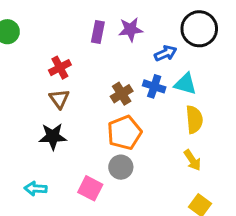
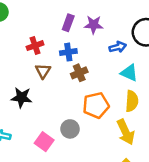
blue cross: (154, 86) -> (68, 52), moved, turned -35
brown triangle: (59, 99) -> (43, 71), moved
orange pentagon: (124, 133) -> (96, 105), moved
yellow arrow: (192, 160) -> (126, 132), size x1.5

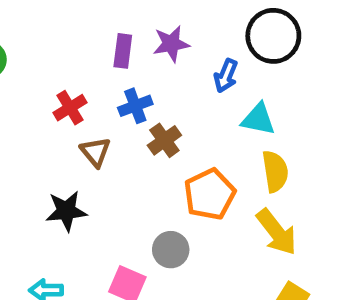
blue arrow: (118, 47) -> (226, 76), turned 140

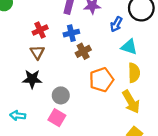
brown triangle: (95, 152) -> (37, 52), moved
gray circle: (171, 250) -> (61, 95), moved

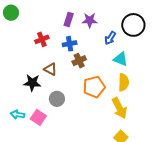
brown triangle: (37, 52) -> (50, 69), moved, turned -32
pink square: (57, 118) -> (38, 117), moved

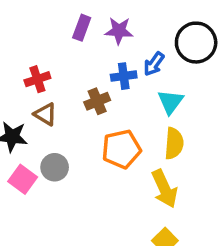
red cross: (42, 39) -> (37, 79), moved
blue cross: (70, 44) -> (124, 76), moved
cyan triangle: (120, 59) -> (170, 102), turned 42
pink square: (38, 117) -> (23, 179), moved

